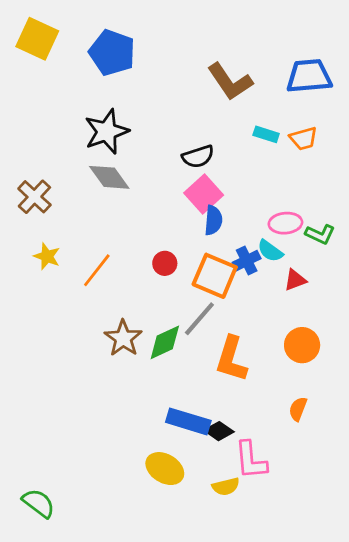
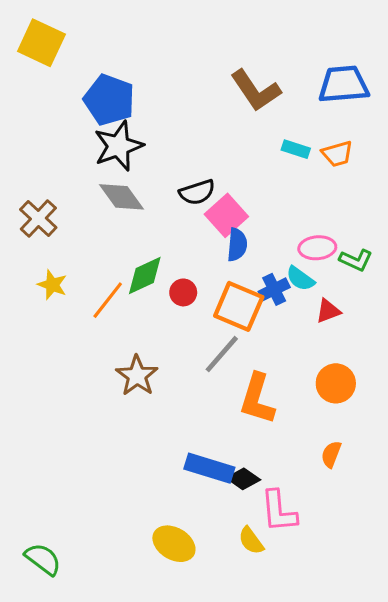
blue pentagon: (112, 53) -> (109, 100), moved
black semicircle: (198, 157) -> (197, 192), moved
green diamond: (165, 342) -> (145, 276), moved
yellow ellipse: (165, 469) -> (174, 544), moved
yellow semicircle: (226, 487) -> (251, 541), turned 68

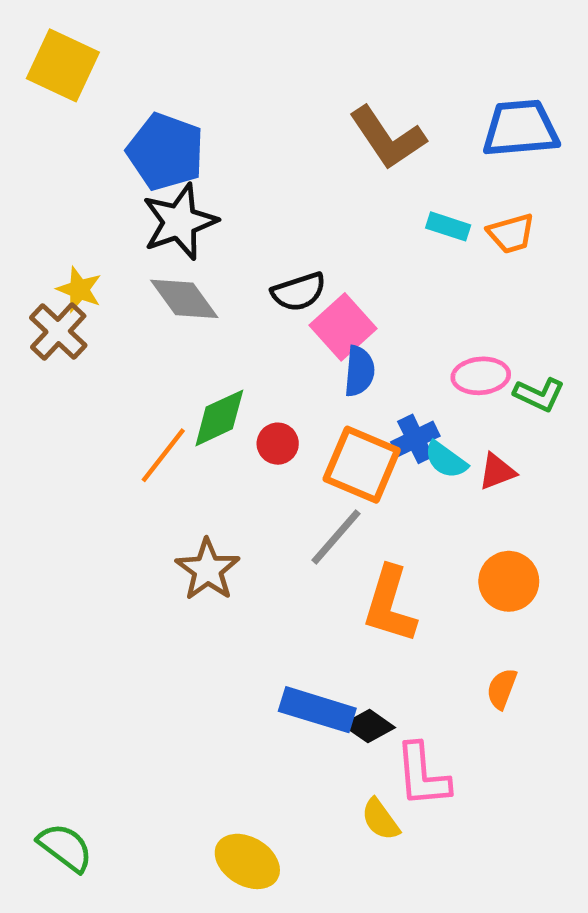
cyan semicircle: (300, 279) -> (446, 460), moved
yellow star: (52, 285) -> (79, 289), moved
yellow ellipse: (174, 544) -> (247, 861), moved

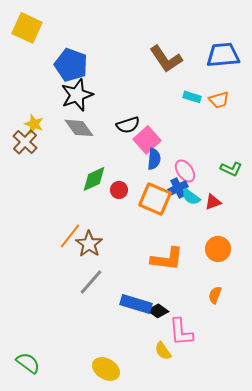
pink ellipse: (481, 376) -> (185, 171), moved, turned 60
orange line: (163, 455) -> (70, 236), moved
gray line: (336, 537) -> (91, 282), moved
orange L-shape: (390, 605) -> (167, 259), turned -100

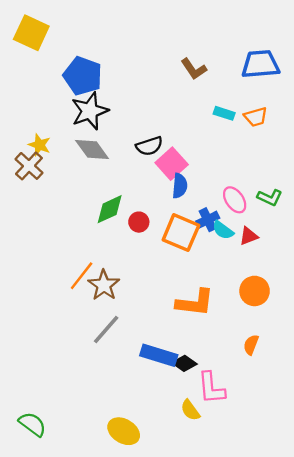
brown L-shape: (166, 59) -> (194, 69), size x0.7
pink ellipse: (185, 171) -> (235, 200), moved

